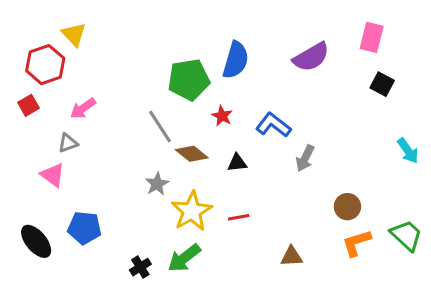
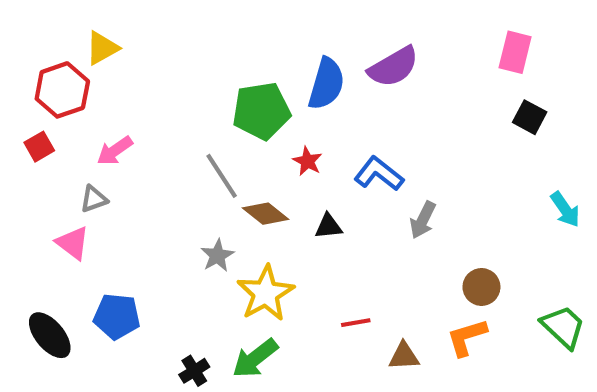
yellow triangle: (74, 34) -> (102, 48), turned 44
purple semicircle: (311, 57) -> (393, 67), moved
red line: (239, 217) -> (356, 323), moved
orange L-shape: (357, 243) -> (467, 337), moved

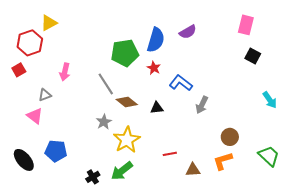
purple semicircle: (393, 67) -> (188, 32), size x0.7
pink arrow: (115, 151) -> (65, 72), moved, turned -42
red star: (308, 161) -> (154, 68), moved

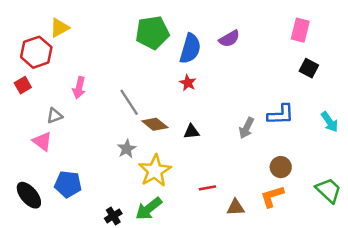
green pentagon: (125, 53) -> (152, 33), moved
blue L-shape: (181, 83) -> (281, 115), moved, turned 140

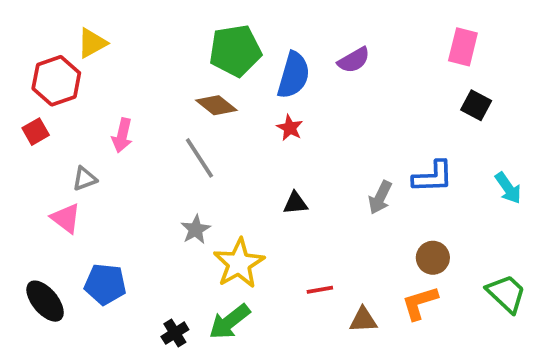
brown diamond: (155, 124) -> (216, 105), moved

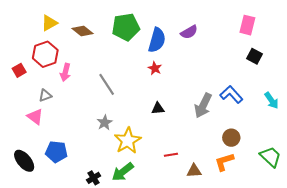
red hexagon: (56, 81) -> (45, 54), moved
brown diamond: (216, 105) -> (82, 31), moved
blue L-shape: (433, 177) -> (231, 94), turned -130
gray arrow: (380, 197) -> (203, 105), size x1.4

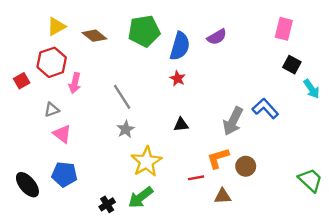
cyan arrow: (272, 100) -> (312, 89), moved
pink triangle: (35, 117) -> (62, 134), moved
gray star: (105, 123) -> (126, 129), moved
brown circle: (231, 138) -> (246, 166), moved
orange L-shape: (224, 162) -> (218, 158), moved

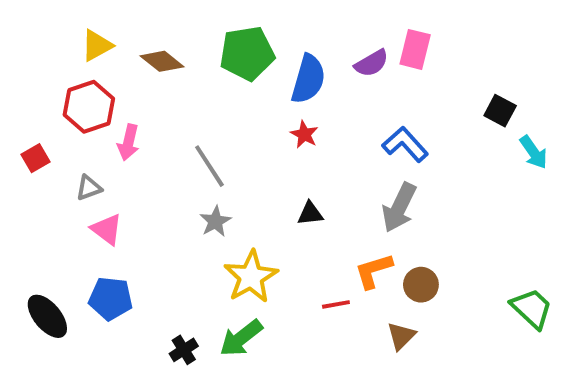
pink rectangle: (284, 29) -> (415, 49), moved
red square: (22, 81) -> (35, 158), moved
blue L-shape: (265, 108) -> (405, 144), moved
brown triangle: (223, 196) -> (401, 336), moved, turned -42

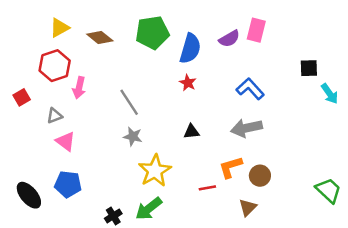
black square: (500, 111) -> (309, 68), turned -30
gray arrow: (399, 208) -> (246, 128), turned 52
gray star: (215, 221) -> (133, 137), turned -30

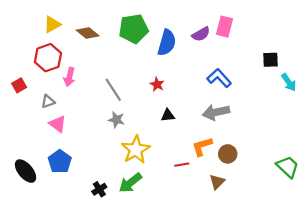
red star: (188, 83) -> (157, 84), moved
blue pentagon: (68, 184) -> (60, 161), turned 30

